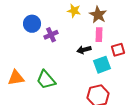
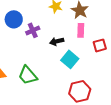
black arrow: (84, 50) -> (57, 41), moved
cyan square: (102, 65) -> (70, 59), moved, turned -30

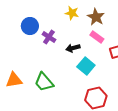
purple cross: (33, 30) -> (49, 37), turned -32
pink rectangle: (81, 30) -> (97, 37), turned -56

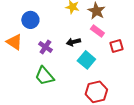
purple cross: (49, 37) -> (45, 47), moved
orange triangle: (14, 80) -> (14, 42), moved, turned 42

